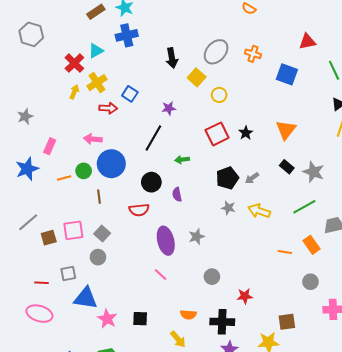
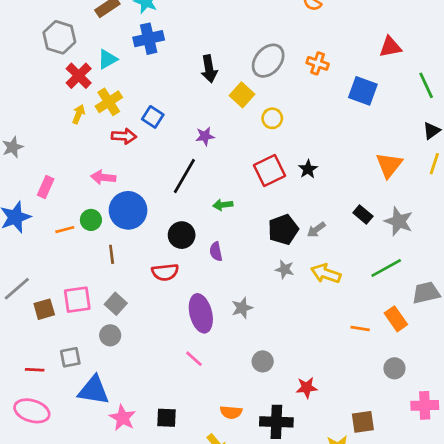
gray hexagon: (31, 34) -> (59, 37), moved
orange triangle: (286, 130) -> (389, 165), moved

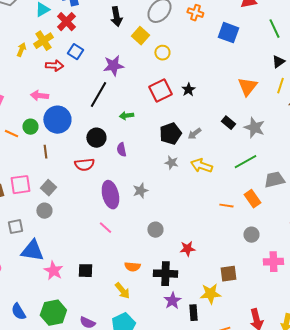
red cross: (79, 76) -> (66, 22), moved
purple star: (205, 136) -> (113, 66), size x1.5
orange line: (65, 230) -> (11, 134), turned 40

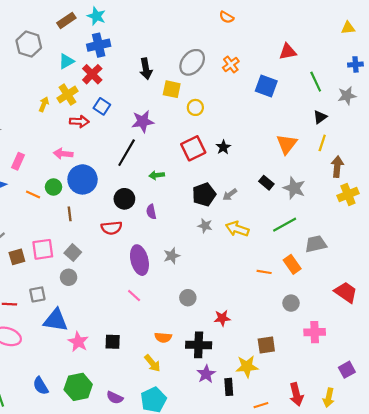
orange cross: (195, 13) -> (231, 64), turned 35
yellow square: (140, 36) -> (172, 89), turned -30

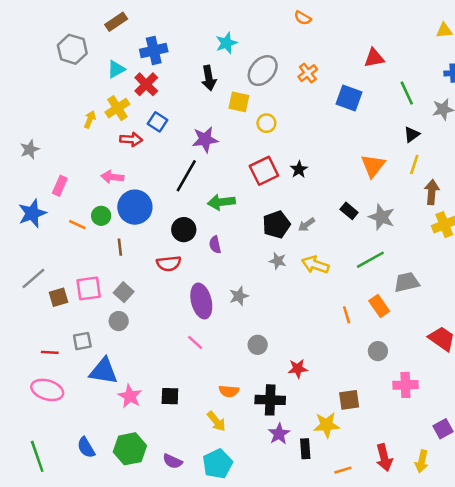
cyan star: (96, 16) -> (226, 43), moved, turned 30
green arrow: (157, 175) -> (221, 202), size x1.5
orange line: (264, 272) -> (347, 315), turned 64

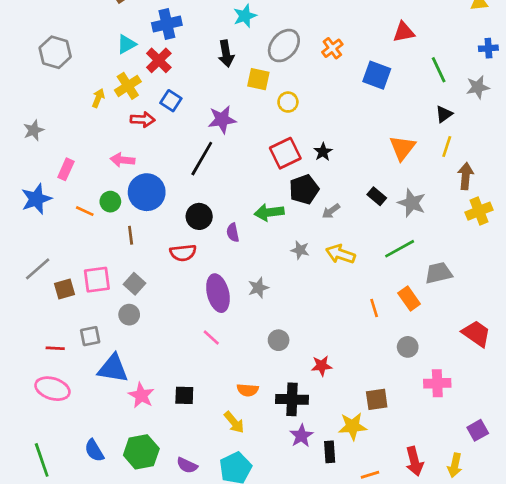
gray hexagon: (72, 49) -> (55, 52), moved
green arrow: (221, 202) -> (269, 212), moved
black pentagon: (276, 225) -> (304, 189), moved

